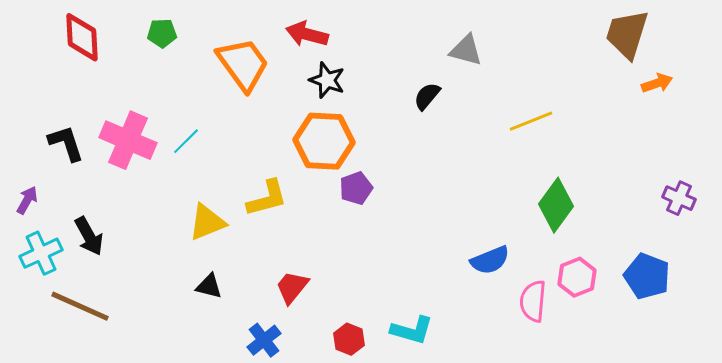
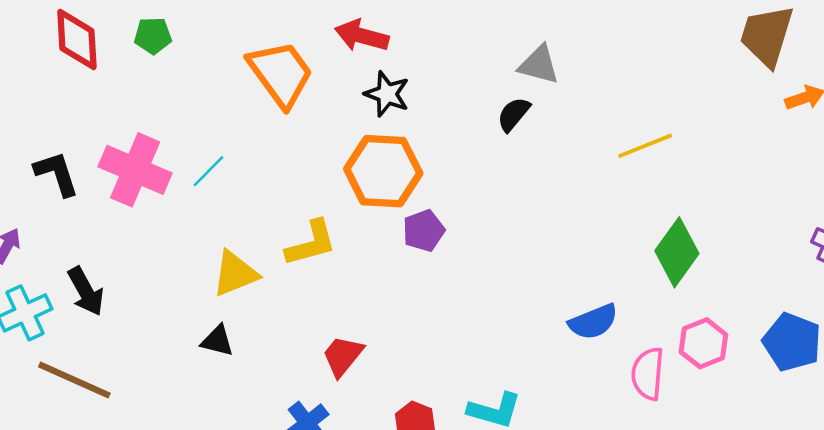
green pentagon: (162, 33) -> (153, 36), moved
gray triangle: (466, 50) -> (539, 65), moved
black triangle: (209, 286) -> (217, 341), moved

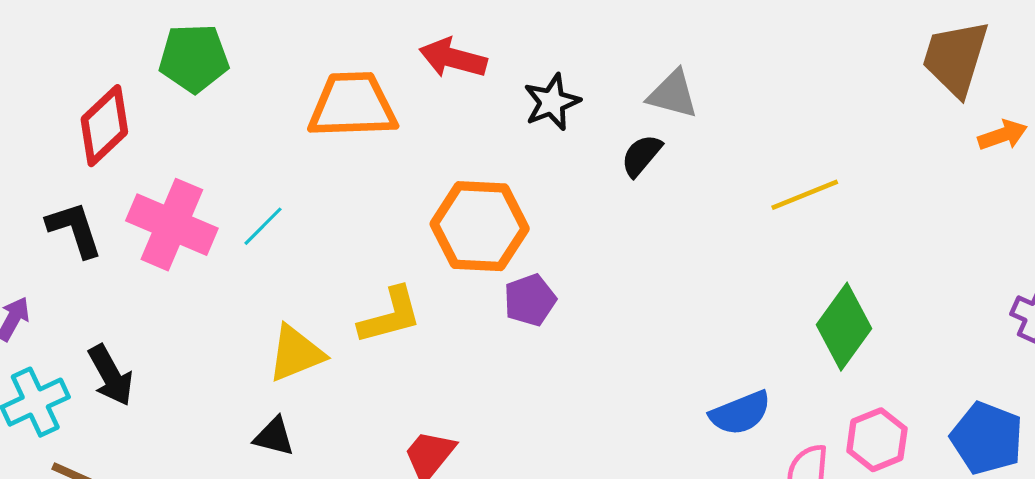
green pentagon: (153, 36) -> (194, 58), size x1.5
red diamond: (77, 39) -> (104, 126), moved, turned 50
orange trapezoid: (281, 74) -> (352, 105), turned -56
black star: (387, 94) -> (552, 102), moved, turned 30

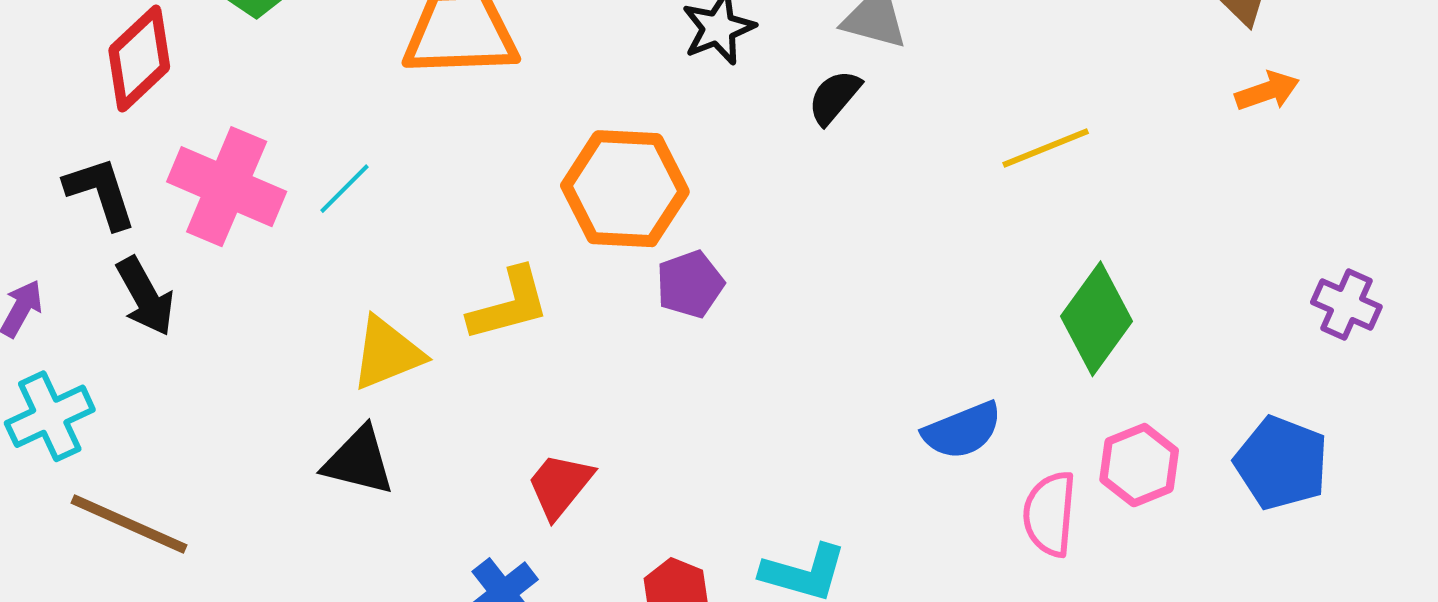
orange arrow: (1003, 135) -> (1267, 91), moved
black arrow: (111, 375) -> (145, 296), moved
black triangle: (274, 437) -> (359, 461), size x1.4

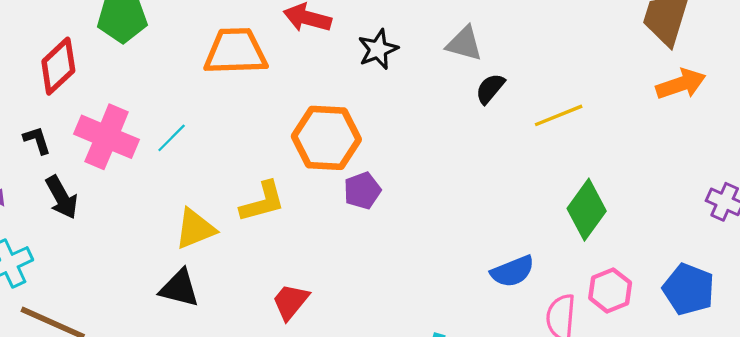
orange arrow: (1267, 91) -> (681, 84), size x1.4
black semicircle: (834, 97) -> (490, 89), moved
black L-shape: (101, 193) -> (37, 140), size x0.7

